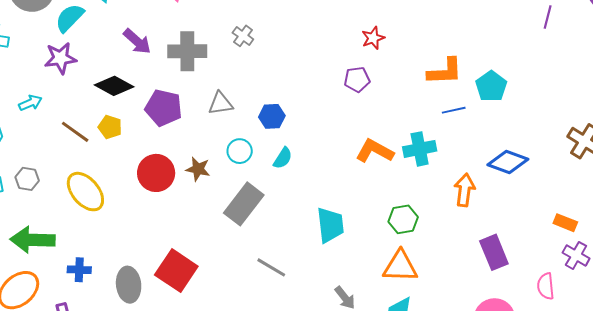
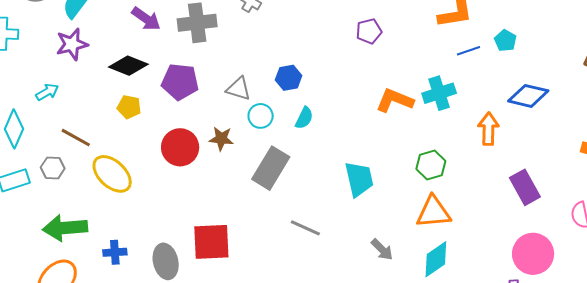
cyan pentagon: (491, 86) -> (505, 41), moved, size x0.7
gray triangle: (221, 103) -> (239, 89), moved, turned 32
brown line: (75, 132) -> (76, 138), moved
red square: (176, 271) -> (211, 242), turned -30

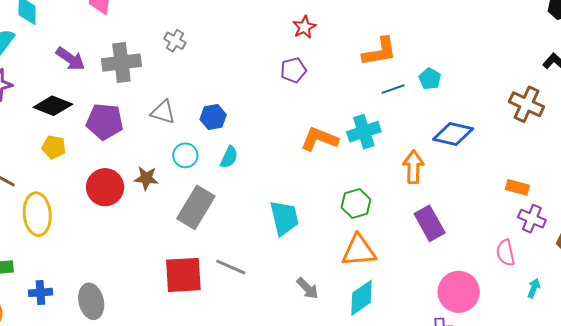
gray triangle: (239, 89) -> (163, 112), moved
yellow ellipse: (112, 174) -> (37, 214), turned 42
purple rectangle: (525, 187) -> (430, 223), moved
red square: (211, 242) -> (183, 275), moved

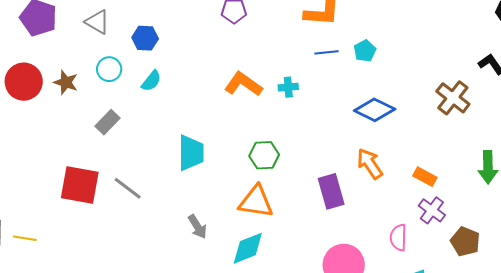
cyan cross: (364, 132) -> (288, 87), size x0.6
orange arrow: (413, 167) -> (370, 164), moved, turned -48
gray rectangle: (196, 207) -> (107, 122), size x0.6

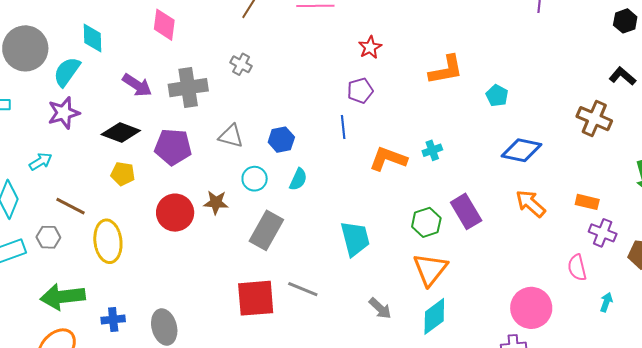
blue line: (326, 52) -> (343, 127), moved, turned -75
gray rectangle: (107, 122) -> (266, 230), size x1.5
purple rectangle: (331, 191) -> (466, 211), moved
orange triangle: (256, 202) -> (430, 269), turned -45

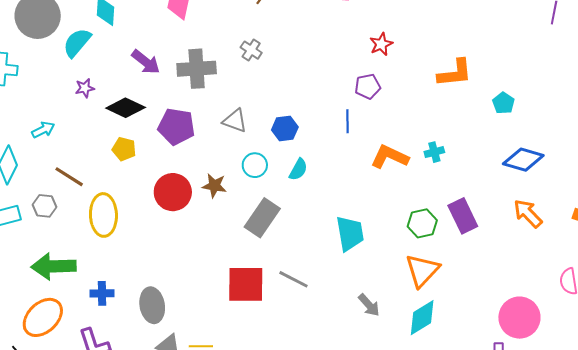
purple star: (64, 113) -> (85, 88), moved, size x0.6

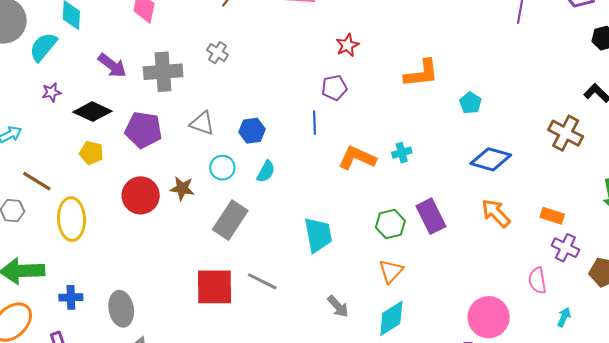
orange triangle: (422, 271) -> (391, 271), size x0.7

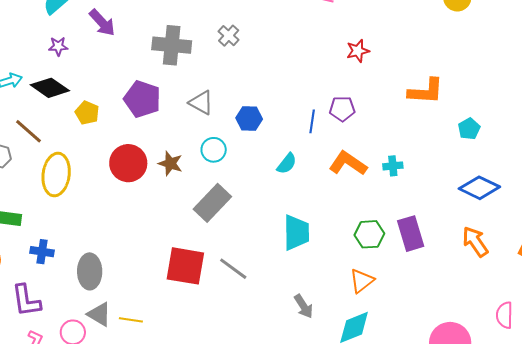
purple arrow: (112, 66) -> (102, 23), moved
purple pentagon: (334, 88) -> (342, 109), moved
black diamond: (92, 112) -> (50, 88), moved
cyan semicircle: (266, 172) -> (287, 164), moved

